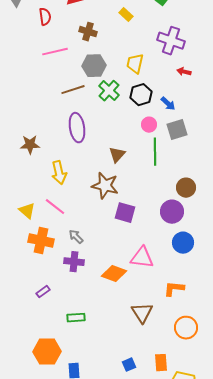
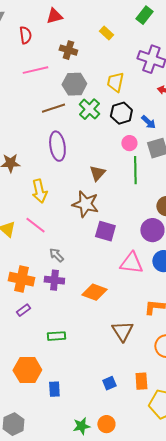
orange cross: (41, 241) -> (21, 279), moved
pink triangle: (142, 258) -> (131, 263), moved

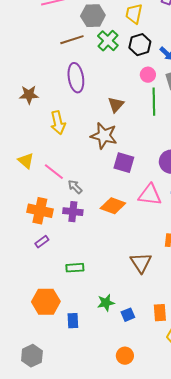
pink line: (35, 225) -> (54, 172), moved
orange diamond: (94, 292) -> (113, 206), moved
green star: (81, 426) -> (106, 303), moved

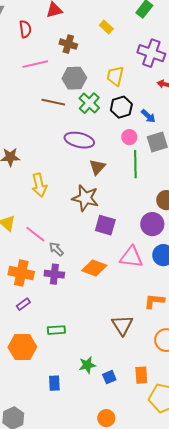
brown line: (72, 40) -> (53, 102), turned 30
purple ellipse: (76, 78) -> (79, 140), moved, turned -68
orange hexagon: (46, 302) -> (22, 347), moved

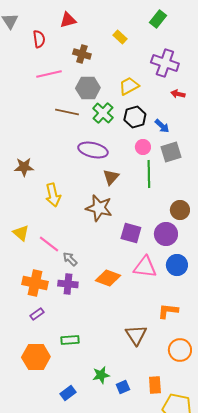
yellow trapezoid: (115, 76) -> (129, 86), turned 50
purple square: (105, 225) -> (131, 233), moved
blue rectangle: (54, 383) -> (68, 393), turned 56

